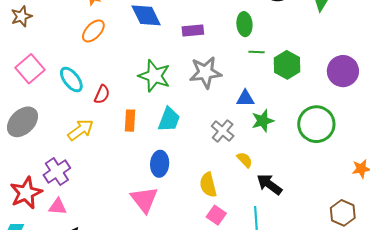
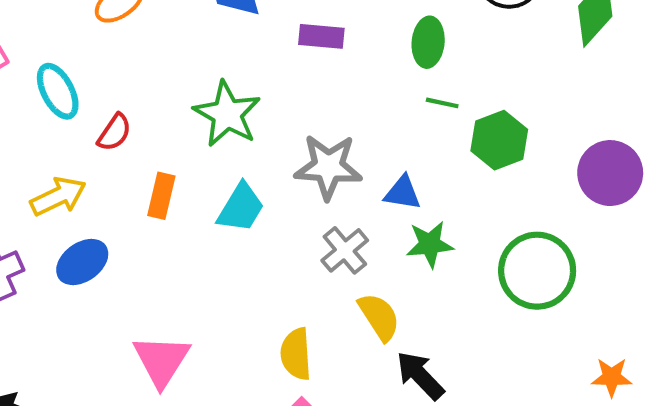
gray star: (205, 72) -> (328, 167), moved
yellow semicircle: (245, 160) -> (379, 317), size x1.4
blue ellipse: (160, 164) -> (82, 262), moved, turned 40

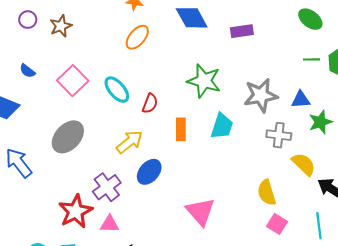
green ellipse: (428, 42) -> (310, 19), moved, turned -45
green line: (442, 103) -> (311, 59), moved
gray cross: (345, 250) -> (279, 135), turned -30

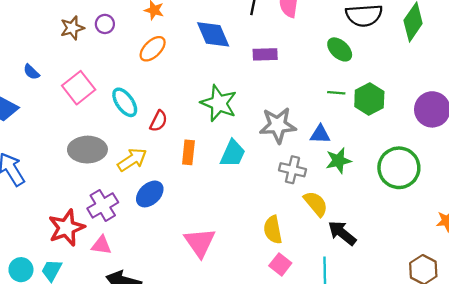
purple circle: (28, 20) -> (105, 24), moved
gray ellipse: (68, 137) -> (87, 150), moved, turned 40

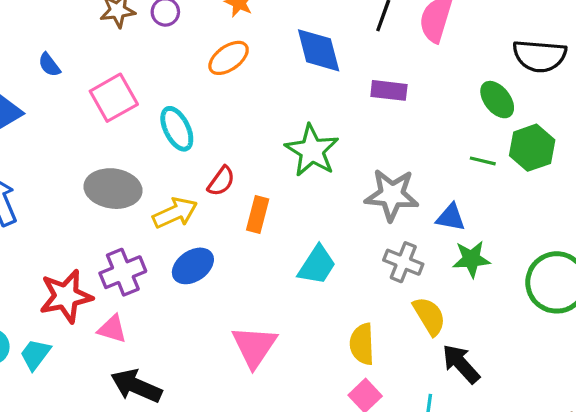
green hexagon: (369, 99) -> (532, 148), moved
red semicircle: (159, 121) -> (221, 181), moved
cyan trapezoid: (233, 154) -> (317, 265), moved

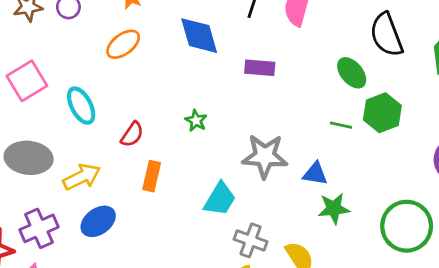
black semicircle: (540, 56) -> (386, 35), turned 66
green star: (312, 151) -> (196, 121), size x0.5
red semicircle: (221, 181) -> (132, 134), moved
gray cross: (403, 262) -> (251, 240), moved
cyan trapezoid: (317, 265) -> (220, 199), moved

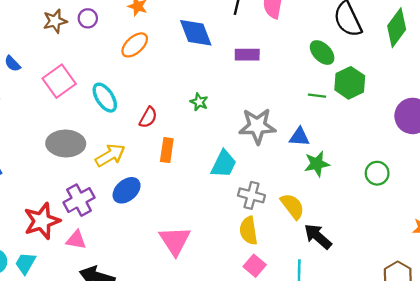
green circle: (407, 226) -> (377, 173), size x0.6

